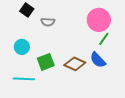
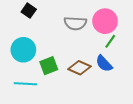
gray semicircle: (48, 22) -> (75, 23), moved, size x1.5
cyan circle: (22, 47) -> (23, 50), size x1.5

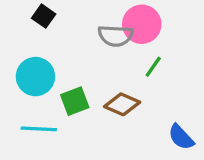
pink circle: (105, 21) -> (142, 24), moved
green line: (110, 41) -> (153, 67), moved
blue semicircle: (104, 64) -> (181, 137), moved

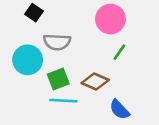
gray semicircle: (116, 36) -> (57, 42), moved
cyan line: (39, 129) -> (63, 101), moved
blue semicircle: (181, 137) -> (119, 110), moved

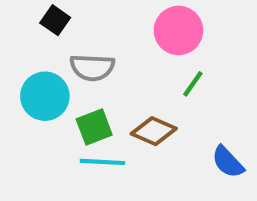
blue semicircle: (119, 110) -> (228, 162), moved

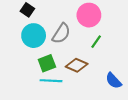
gray semicircle: (92, 67) -> (61, 33), moved, turned -60
cyan circle: (45, 96) -> (34, 36), moved

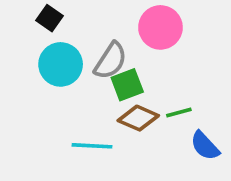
green line: (96, 42) -> (179, 113), moved, turned 40
green square: (47, 63) -> (127, 85), moved

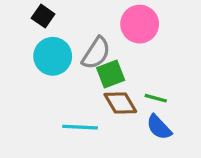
green line: (179, 113) -> (156, 98), turned 30
brown diamond: (138, 118) -> (120, 103), turned 36
blue semicircle: (205, 146) -> (159, 127), moved

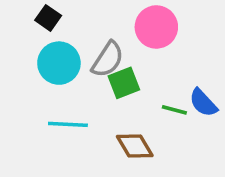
brown diamond: (120, 103) -> (135, 146), moved
cyan line: (80, 127) -> (68, 124), moved
blue semicircle: (159, 127) -> (203, 103), moved

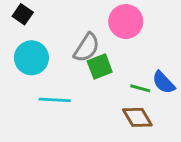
black square: (48, 18) -> (23, 14), moved
cyan circle: (59, 63) -> (31, 58), moved
brown diamond: (135, 146) -> (137, 117), moved

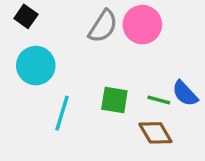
gray semicircle: (87, 48) -> (103, 26), moved
green square: (100, 67) -> (114, 100), moved, turned 30
cyan line: (55, 100) -> (62, 113), turned -76

